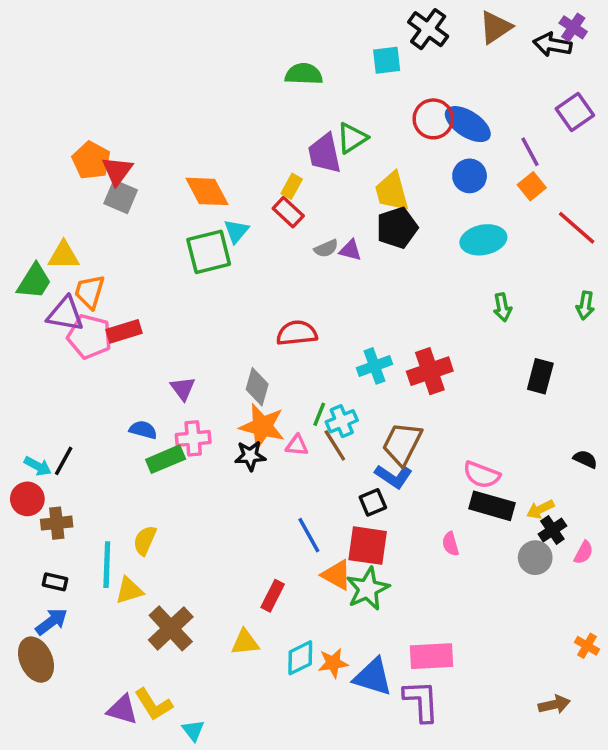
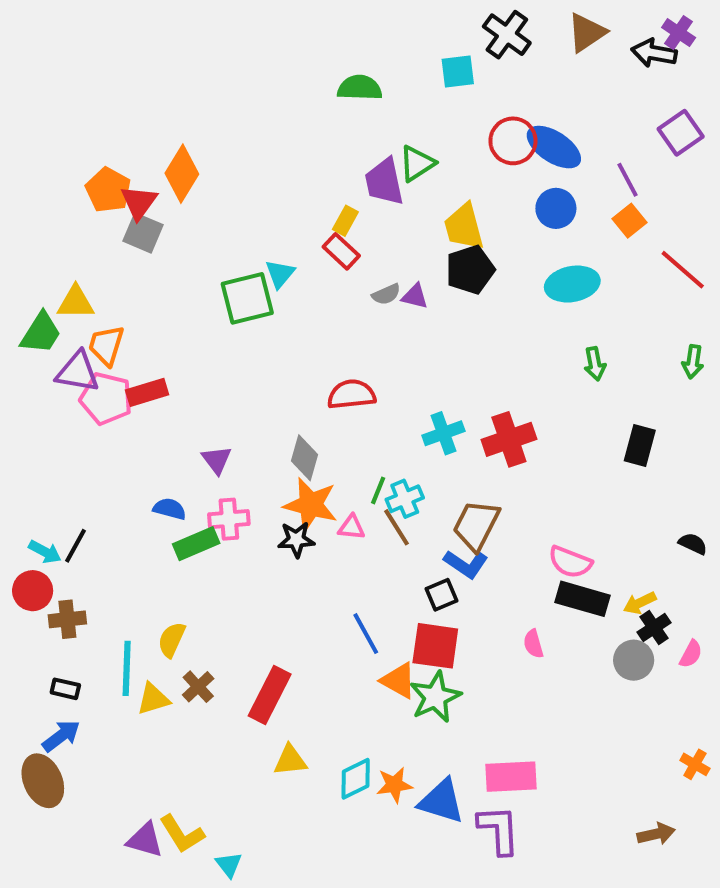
orange diamond: (207, 191) -> (182, 174), moved, turned 60
red rectangle: (273, 596) -> (270, 695), moved, size x1.5
brown cross: (171, 628) -> (198, 687), moved, size x0.6

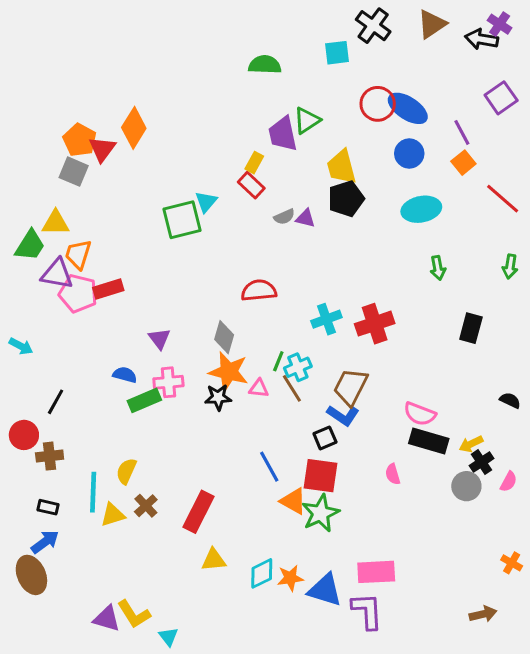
gray square: (143, 233) -> (74, 172), moved
cyan arrow: (45, 552) -> (21, 346), moved

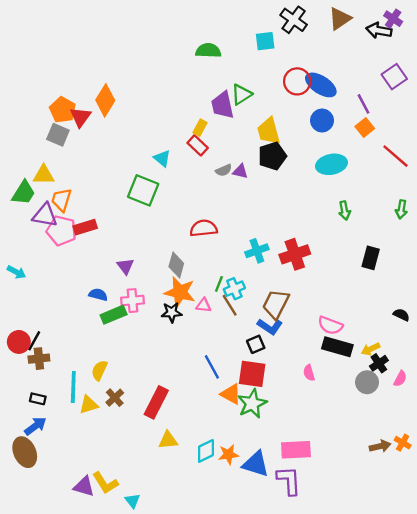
cyan triangle: (206, 202) -> (162, 158), turned -30
green square: (182, 220) -> (143, 190), moved, turned 36
black line: (56, 402) -> (34, 341), moved
brown arrow: (483, 614) -> (380, 446), moved

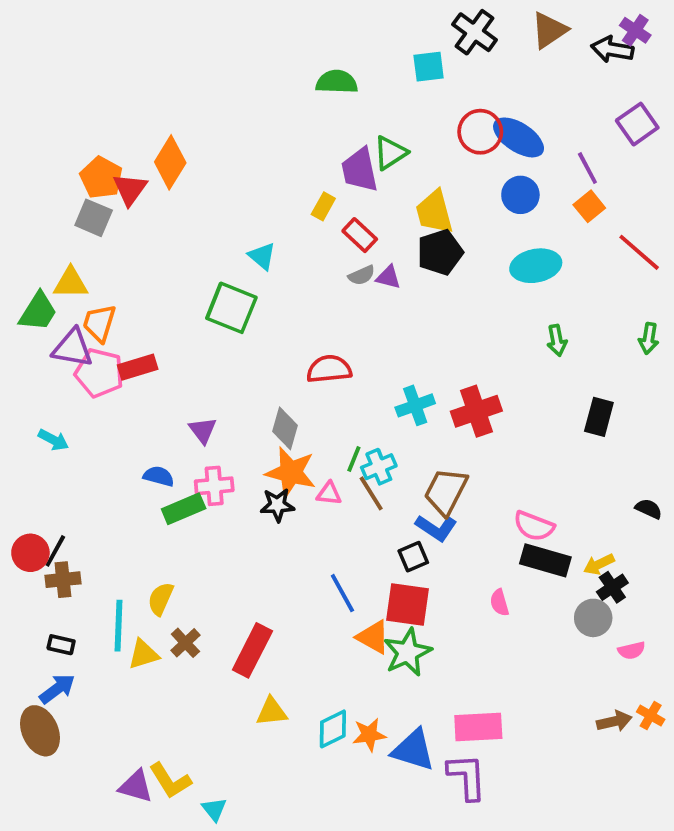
red rectangle: (198, 145) -> (360, 235), moved
cyan arrow: (16, 272) -> (53, 440), moved
pink semicircle: (400, 379) -> (631, 650), moved, turned 49

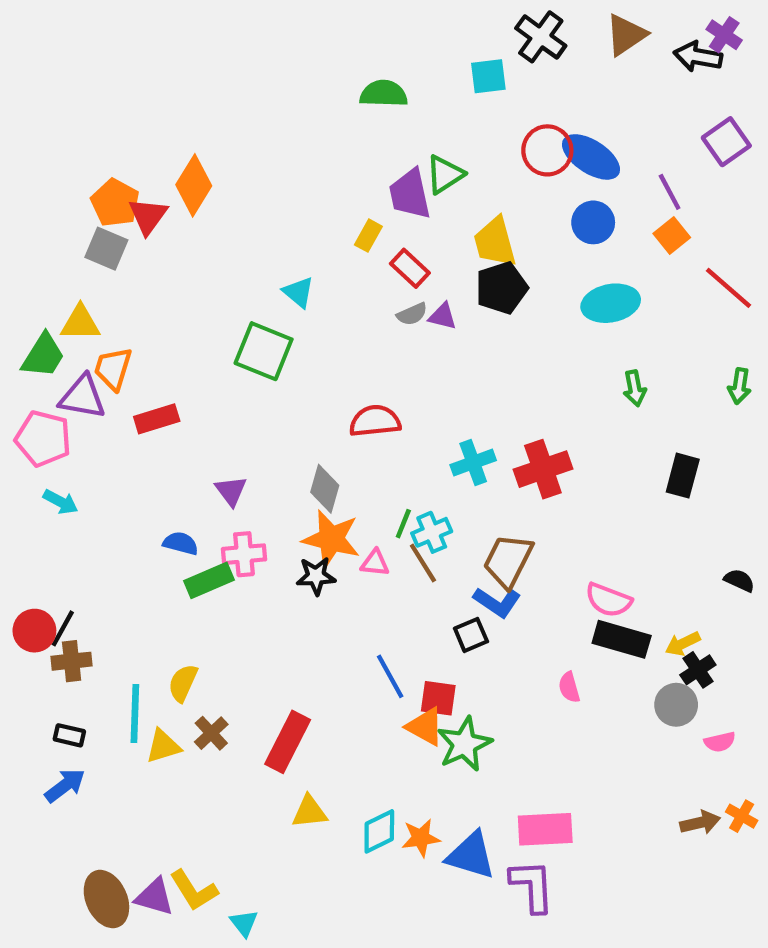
pink pentagon: (99, 373) -> (43, 439), moved
red square: (408, 604) -> (438, 698), moved, size x0.7
brown ellipse: (40, 731) -> (106, 899), moved

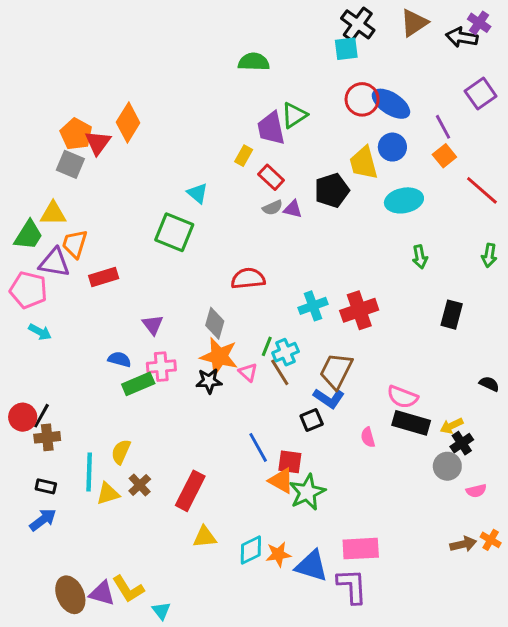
cyan square: (488, 76) -> (346, 49), moved
yellow trapezoid: (495, 242) -> (364, 163), moved
pink triangle: (375, 563) -> (248, 372), turned 36
pink semicircle: (569, 687) -> (368, 437), moved

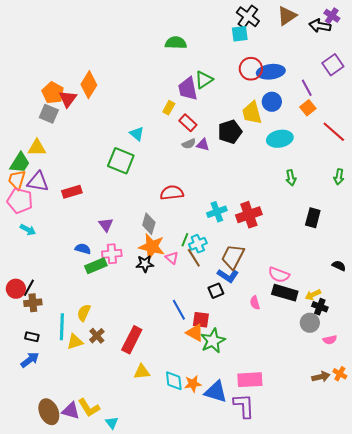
blue ellipse: (391, 104) -> (271, 72), turned -40
orange trapezoid: (75, 244) -> (17, 180), moved
black cross: (462, 443) -> (320, 307), turned -35
cyan diamond: (251, 550) -> (174, 381), turned -70

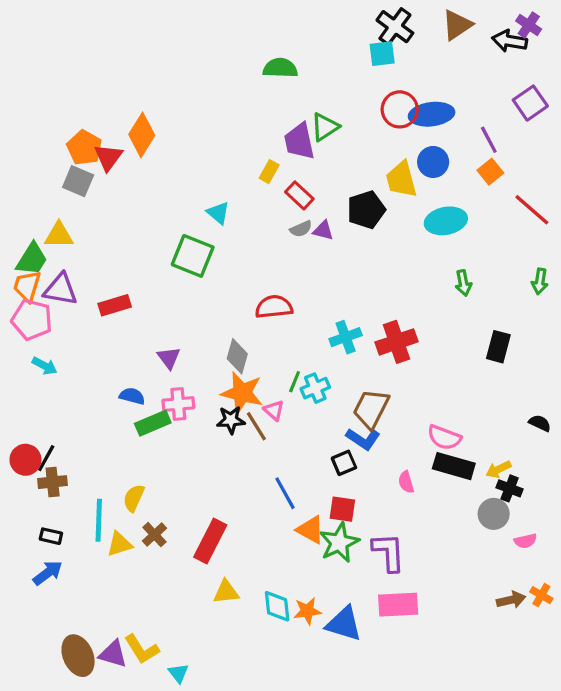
brown line: (194, 258) -> (256, 426), moved
red square: (201, 320) -> (342, 509), moved
purple L-shape: (244, 406) -> (389, 552), moved

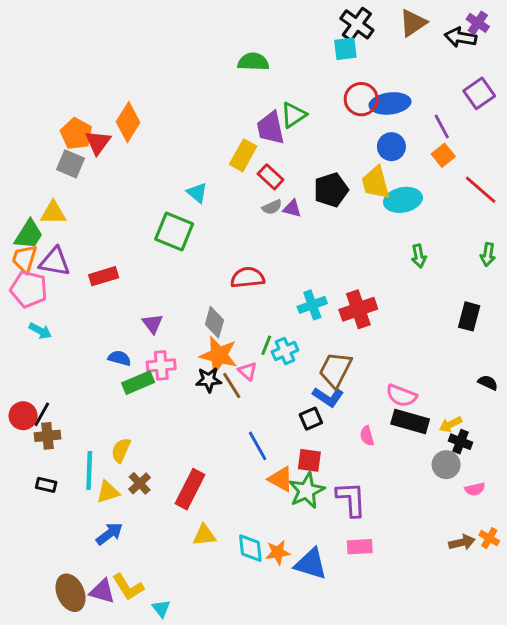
yellow rectangle: (269, 172) -> (243, 155), size x1.5
yellow trapezoid: (401, 179) -> (376, 183), moved
black rectangle: (498, 347) -> (469, 316), moved
blue arrow: (48, 573) -> (109, 534), moved
pink rectangle: (398, 605) -> (360, 547), size x0.7

